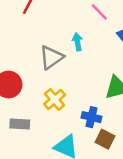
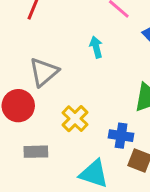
gray triangle: (51, 57) -> (44, 72), moved

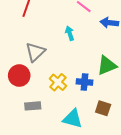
blue cross: (121, 136) -> (84, 82), moved

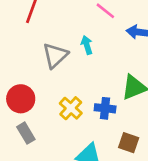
gray triangle: (35, 52) -> (55, 55), moved
gray rectangle: (33, 106) -> (26, 133), moved, turned 63

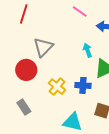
cyan arrow: (87, 45) -> (87, 50), moved
red circle: (21, 99) -> (26, 70), moved

